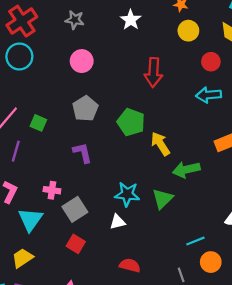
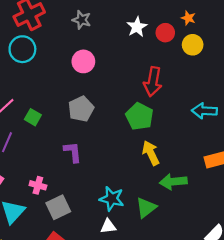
red circle: (211, 62) -> (165, 33), moved
green pentagon: (131, 122) -> (139, 116), moved
white triangle: (118, 222) -> (108, 226), moved

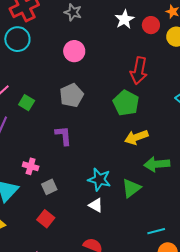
yellow arrow: (151, 153) -> (136, 137), turned -85
gray square: (58, 207) -> (49, 187), size x0.7
white triangle: (108, 226) -> (96, 205), turned 35

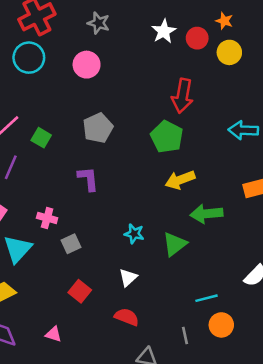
pink circle: (74, 51) -> (87, 65), moved
cyan star: (99, 179) -> (134, 234), size x0.7
white triangle: (96, 205) -> (128, 277), moved, turned 49
red square: (46, 219) -> (80, 291), moved

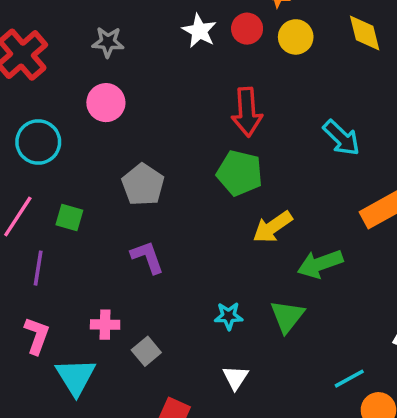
cyan circle: (29, 58) -> (38, 142), moved
cyan arrow: (243, 130) -> (341, 138), turned -124

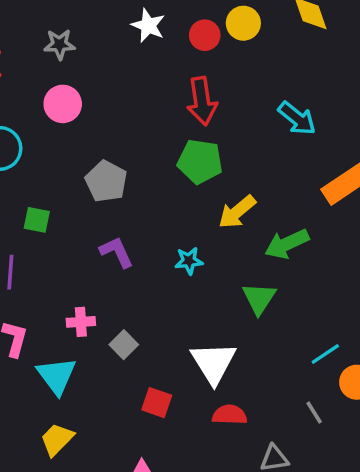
red circle: (247, 29) -> (205, 35), moved
cyan star: (229, 316) -> (189, 261), moved
white triangle: (236, 377) -> (214, 363), size x1.8

